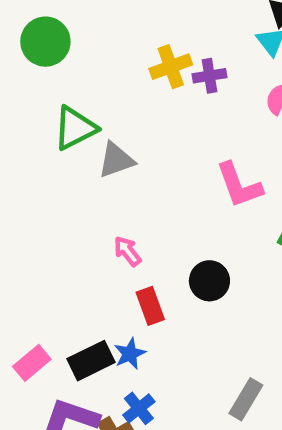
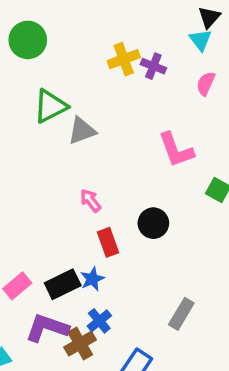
purple cross: (209, 76) -> (153, 66), turned 30

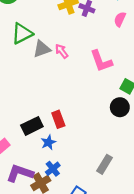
pink arrow: (91, 200) -> (62, 51), moved
black circle: (153, 223) -> (120, 107), moved
black rectangle: (63, 284) -> (32, 126), moved

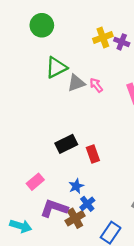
black rectangle: (32, 126) -> (66, 144), moved
blue star: (48, 142) -> (76, 186), moved

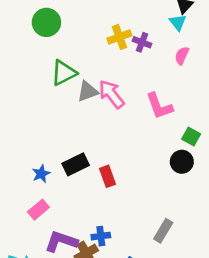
pink arrow: (96, 85) -> (111, 94), size x1.6
blue star: (76, 186) -> (41, 174), moved
blue cross: (87, 204) -> (101, 236), turned 32

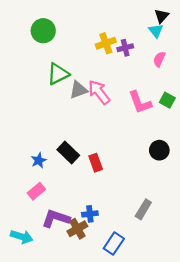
purple cross: (142, 42) -> (125, 48), turned -35
green square: (191, 137) -> (167, 100), moved
black rectangle: (76, 164) -> (68, 152), turned 70

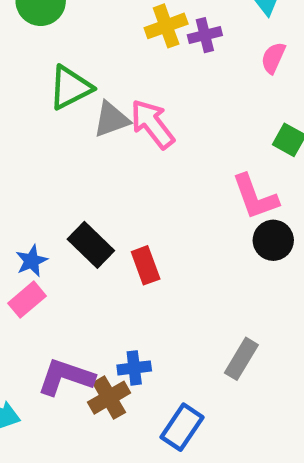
pink L-shape: (140, 102) -> (255, 197), moved
pink rectangle: (36, 191) -> (27, 300), moved

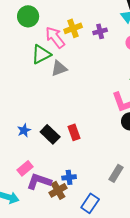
yellow cross: (166, 26) -> (73, 28), moved
pink arrow: (152, 124) -> (55, 37), moved
black rectangle: (91, 245) -> (50, 134), moved
pink rectangle: (27, 300) -> (25, 168), moved

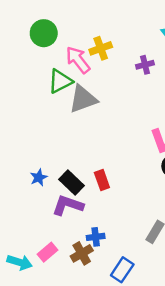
purple cross: (100, 31) -> (145, 65), moved
gray triangle: (59, 68) -> (83, 99), size x1.4
pink rectangle: (25, 168) -> (48, 252), moved
purple L-shape: (39, 181) -> (68, 205), moved

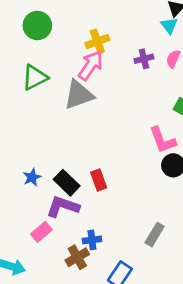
pink arrow: (78, 60) -> (91, 65), moved, turned 72
green triangle: (60, 81) -> (35, 77), moved
pink rectangle: (48, 252) -> (41, 232), moved

